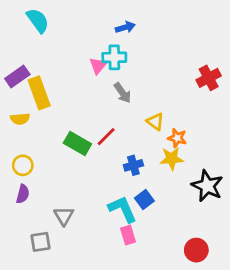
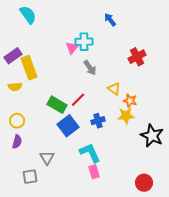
blue arrow: (125, 27) -> (110, 20), moved, turned -112
red cross: (209, 78) -> (137, 57), moved
blue square: (144, 199) -> (68, 126), moved, size x1.5

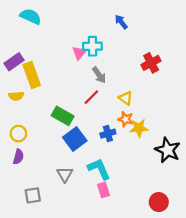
cyan semicircle: (28, 15) -> (31, 16), turned -30
red line: (78, 100) -> (91, 97), moved
orange star: (130, 101) -> (126, 119), moved
gray triangle: (47, 158) -> (65, 174), moved

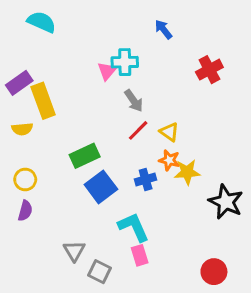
red cross: (151, 63) -> (209, 70), moved
red line: (91, 97) -> (138, 130), moved
green rectangle: (63, 116) -> (85, 156), turned -55
gray triangle: (65, 174) -> (74, 251), moved
gray square: (33, 195) -> (99, 272), moved, turned 35

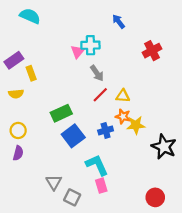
yellow rectangle: (43, 101) -> (31, 73), size x0.6
yellow triangle: (169, 132) -> (123, 96), turned -32

